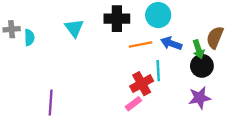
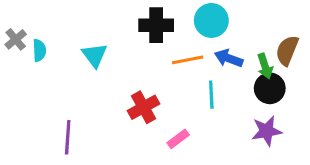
cyan triangle: (74, 28) -> (95, 55), moved
gray cross: (12, 29) -> (16, 39), turned -35
red cross: (142, 84) -> (143, 107), moved

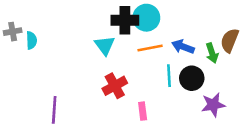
cyan circle: (211, 20) -> (146, 18), moved
gray cross: (16, 39) -> (13, 32), turned 30
cyan triangle: (95, 55) -> (105, 45), moved
black circle: (270, 88) -> (192, 78), moved
pink rectangle: (178, 139) -> (143, 111), turned -60

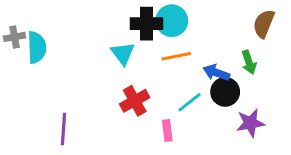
cyan semicircle: (31, 40) -> (37, 47), size x1.5
brown semicircle: (230, 40) -> (264, 24), moved
blue arrow: (183, 47) -> (216, 73), moved
cyan line: (169, 76) -> (190, 102), moved, turned 55

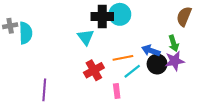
orange line: (176, 56) -> (123, 58), moved
purple star: (250, 123) -> (175, 61), moved

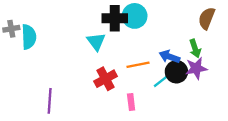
cyan line: (132, 71) -> (162, 80), moved

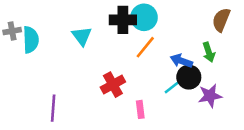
cyan triangle: (96, 42) -> (82, 36), moved
orange line: (138, 65) -> (145, 47), moved, turned -40
purple star: (196, 68) -> (210, 96), moved

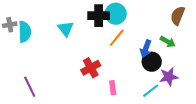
green arrow: (209, 52) -> (168, 42), turned -42
blue arrow: (181, 61) -> (146, 49), turned -90
cyan line: (174, 86) -> (151, 91), moved
purple line: (53, 108) -> (30, 87), moved, turned -30

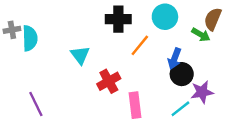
cyan circle: (116, 14) -> (165, 17), moved
cyan triangle: (66, 29) -> (80, 55), moved
green arrow: (168, 42) -> (201, 35), moved
pink rectangle: (113, 88) -> (135, 105), size x1.5

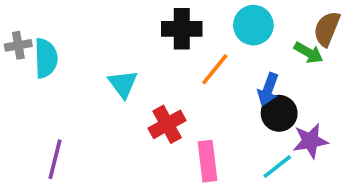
purple line: (36, 104) -> (55, 159), turned 40

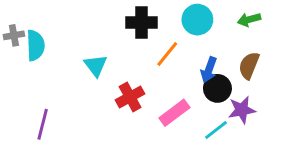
brown semicircle: (327, 29) -> (249, 65), moved
green arrow: (308, 53) -> (249, 20), moved, turned 135
pink rectangle: (207, 161) -> (174, 113), moved, turned 60

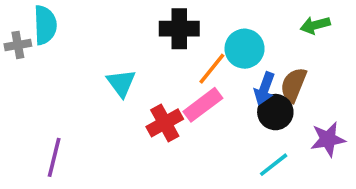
cyan circle: (197, 20) -> (245, 49), moved
cyan semicircle: (35, 45) -> (45, 25), moved
brown semicircle: (249, 65) -> (293, 85), moved
purple star: (242, 110) -> (328, 139), moved
pink rectangle: (174, 113) -> (203, 105), moved

